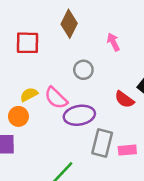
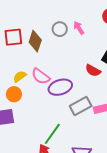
brown diamond: (69, 24) -> (35, 41), moved
gray circle: (83, 70) -> (60, 29), moved
gray rectangle: (102, 143) -> (81, 106), turned 55

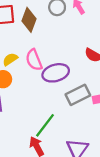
pink semicircle: (41, 76) -> (34, 60), turned 30

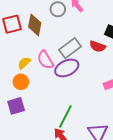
gray rectangle: (78, 95) -> (70, 48), moved

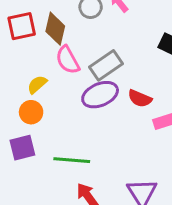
red semicircle: (97, 46) -> (140, 99), moved
pink semicircle: (45, 60) -> (68, 60), moved
green line: (65, 116) -> (72, 160), moved, turned 65

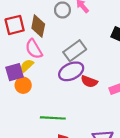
pink semicircle: (68, 60) -> (34, 49), moved
red semicircle: (140, 99) -> (89, 81), moved
purple square: (22, 148) -> (14, 72), moved

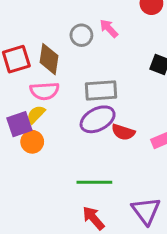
pink semicircle: (34, 49) -> (45, 91), turned -60
gray rectangle: (75, 51) -> (101, 91), turned 35
green line: (53, 118) -> (94, 182), moved

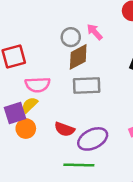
brown diamond: (49, 59) -> (78, 57), moved, turned 52
purple ellipse: (98, 119) -> (93, 139), moved
red semicircle: (123, 132) -> (65, 129), moved

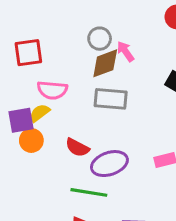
pink arrow: (95, 32) -> (125, 51), moved

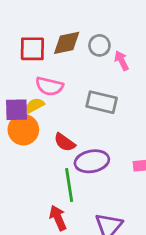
brown diamond: (105, 63) -> (67, 43), moved
orange circle: (31, 140) -> (23, 130), size x1.4
green line: (89, 192) -> (69, 185), turned 64

